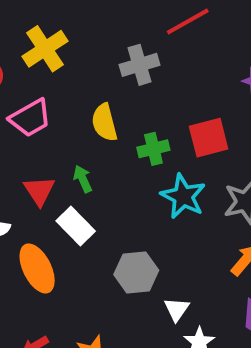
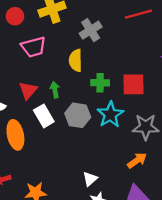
gray cross: (140, 65) -> (91, 30), moved, turned -30
gray hexagon: (136, 272) -> (78, 115), moved

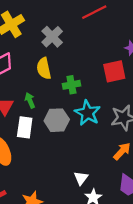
red square: (134, 84) -> (114, 71), moved
white rectangle: (44, 116) -> (25, 127), turned 50

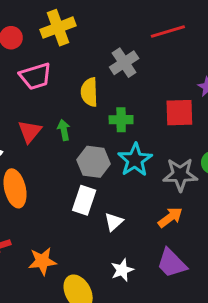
gray cross: (52, 37) -> (124, 63), moved
white rectangle: (25, 127) -> (84, 200), moved
white triangle: (81, 178) -> (114, 222), moved

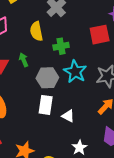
white triangle: (114, 222) -> (68, 116), turned -40

